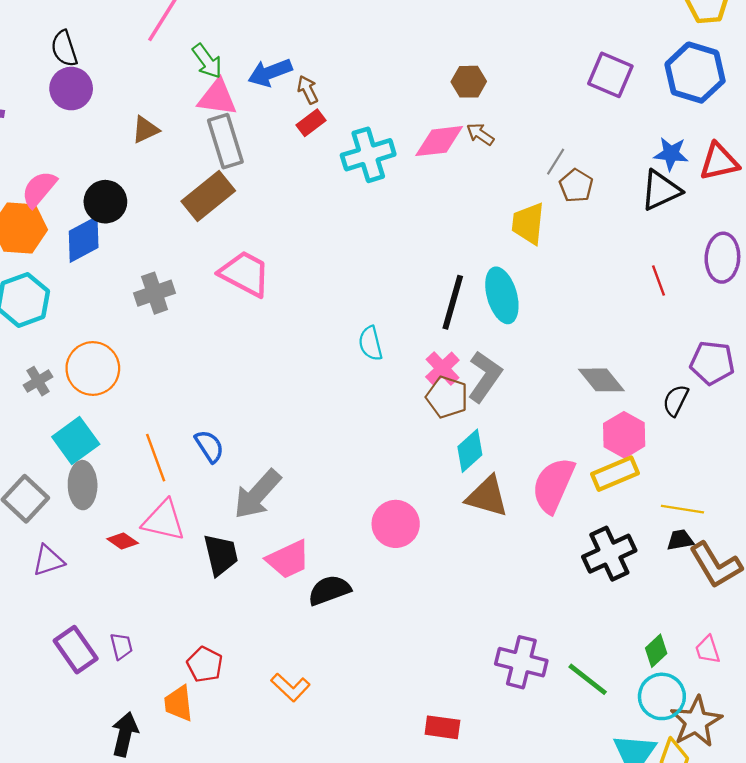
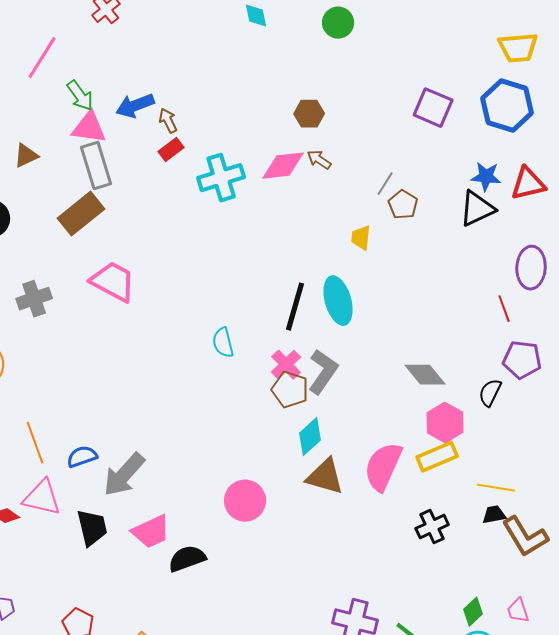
yellow trapezoid: (528, 223) -> (361, 238), size x0.7
red line: (658, 281) -> (504, 309), moved
blue semicircle: (209, 446) -> (82, 457), moved, turned -76
black cross: (609, 554) -> (432, 527), size x0.7

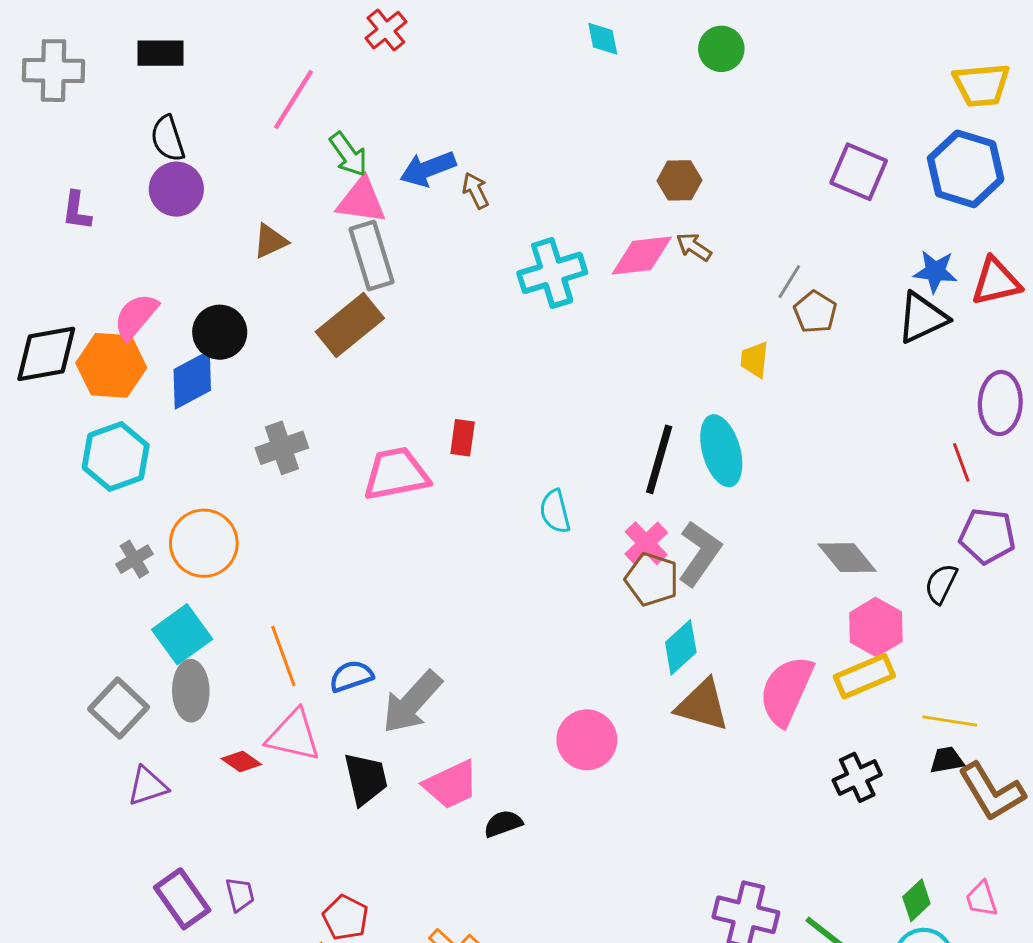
red rectangle: (171, 150) -> (463, 438), moved, turned -45
pink trapezoid: (113, 282) -> (396, 474), moved, turned -39
black semicircle: (187, 559) -> (503, 824), size x0.7

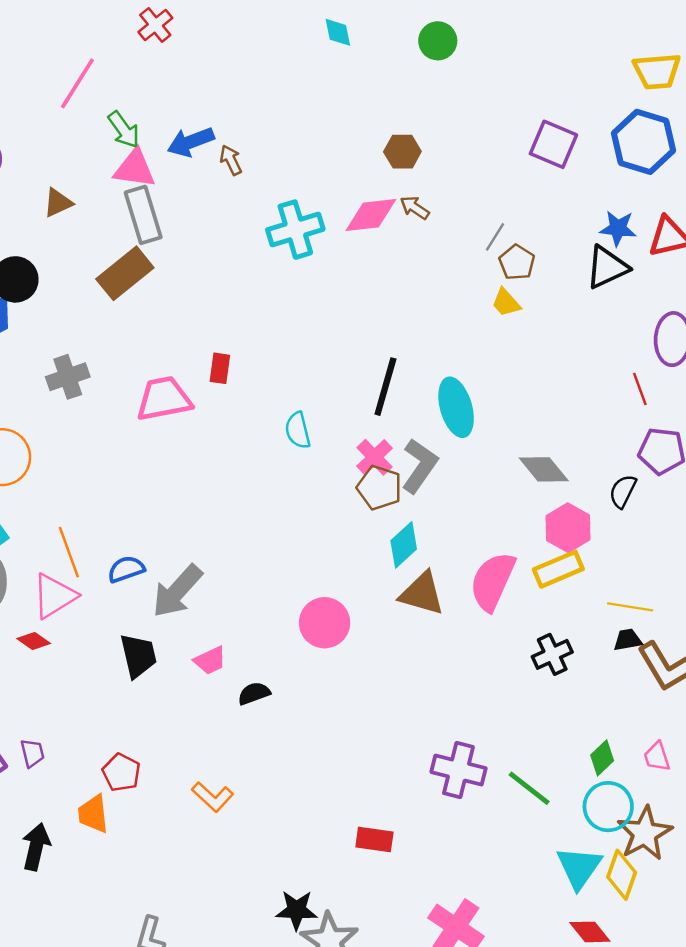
yellow trapezoid: (755, 360) -> (506, 303), moved, turned -48
cyan ellipse: (721, 451) -> (456, 407), moved
pink triangle: (293, 735) -> (54, 596), moved, turned -45
pink trapezoid: (451, 785) -> (210, 660), size x0.7

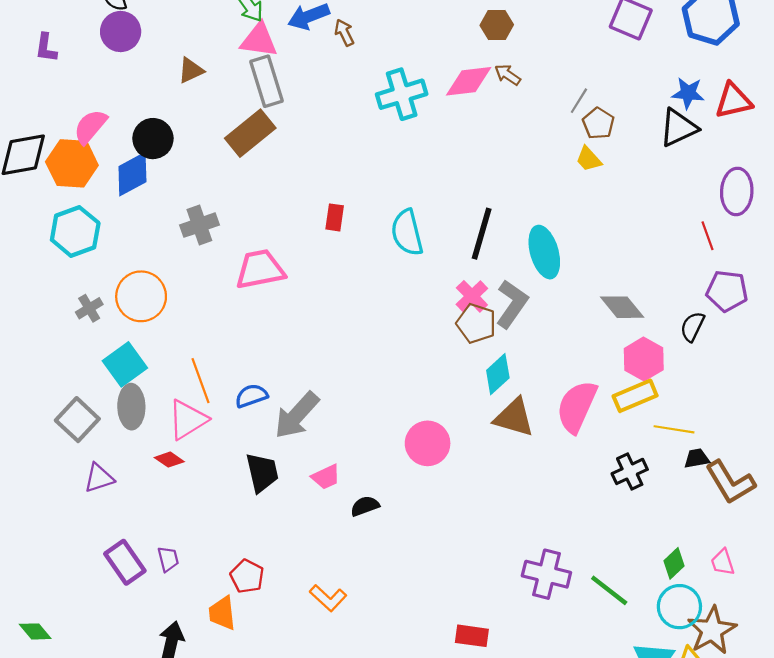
pink trapezoid: (164, 399) -> (260, 269), moved
cyan semicircle: (298, 430) -> (407, 233), moved, size x1.4
yellow line: (630, 607) -> (674, 429), moved

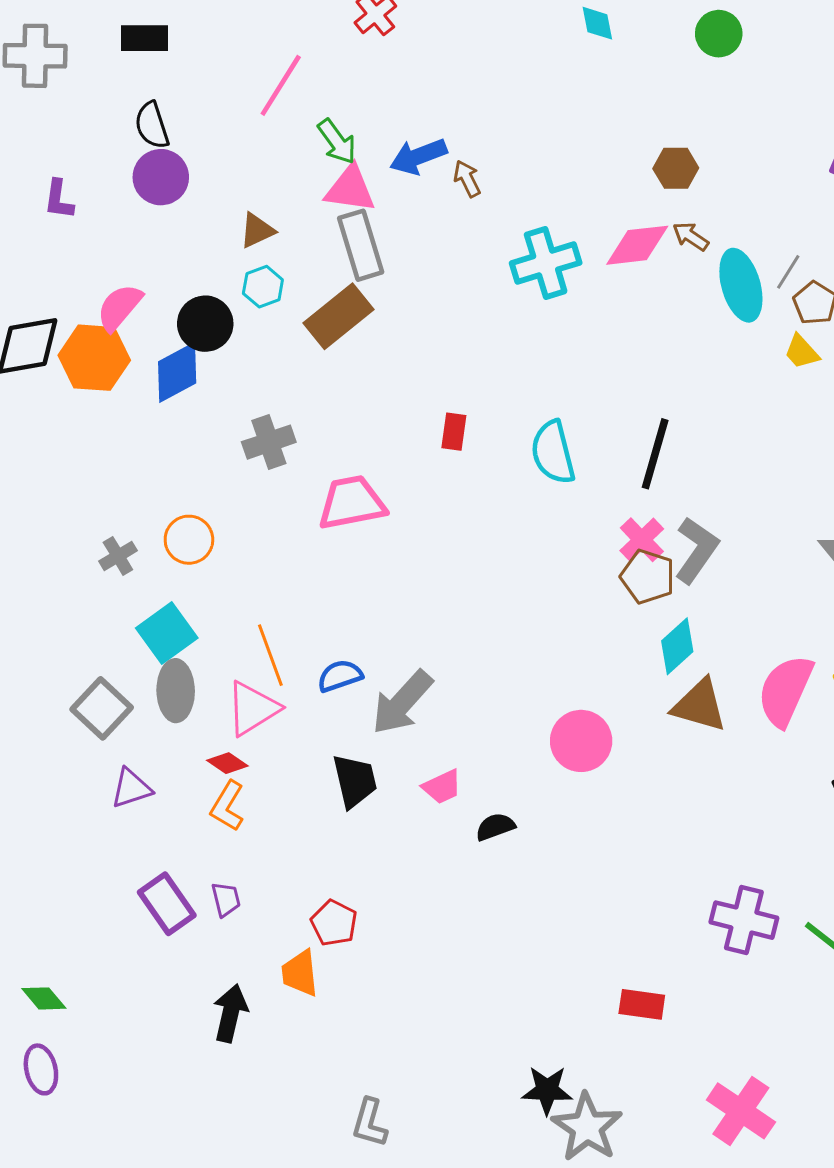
cyan hexagon: (75, 231) -> (263, 287), moved, size x0.6
cyan ellipse: (544, 252) -> (741, 285), moved
orange circle: (141, 296) -> (189, 540), size x0.7
orange L-shape: (328, 598) -> (227, 806), moved, turned 78

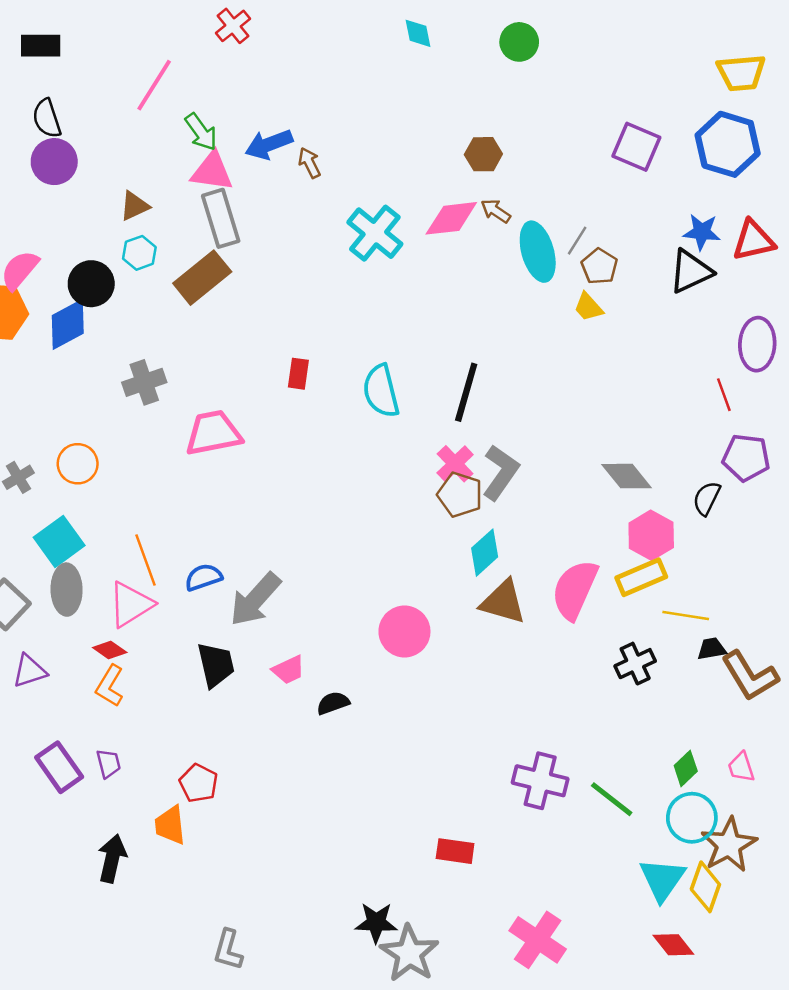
cyan cross: (546, 263) -> (375, 233), turned -34

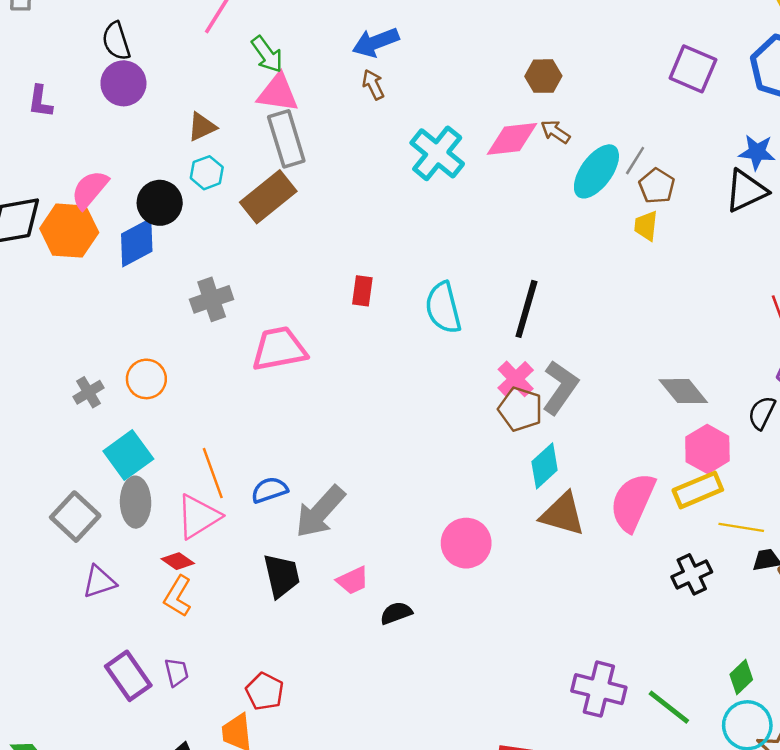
blue arrow: (269, 144) -> (376, 42), moved
cyan ellipse: (538, 252) -> (596, 171), turned 52
yellow trapezoid: (588, 307) -> (646, 226), turned 48

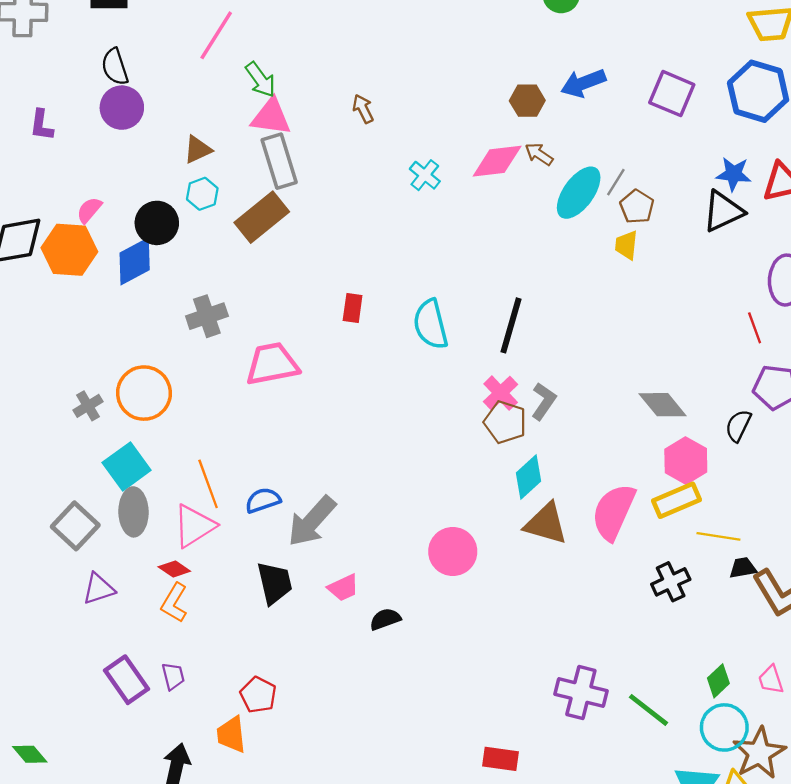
blue arrow: (376, 42) -> (583, 83), moved
cyan cross: (437, 153) -> (425, 175), size x0.6
pink semicircle: (90, 190) -> (89, 210), size x0.7
orange circle: (146, 379) -> (144, 393), size x1.4
gray L-shape: (560, 387) -> (544, 401), size x0.7

